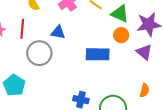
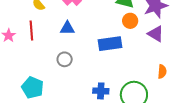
gray circle: (39, 53) -> (65, 59), moved, size x0.6

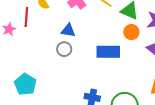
red line: (31, 31) -> (26, 17), moved
gray circle: (65, 59) -> (64, 49), moved

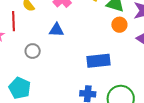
gray circle: (64, 49) -> (33, 51), moved
blue rectangle: (108, 52) -> (99, 61), moved

